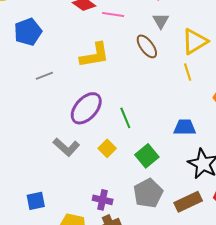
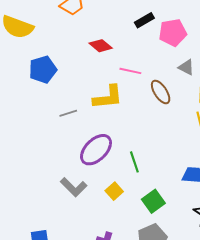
pink line: (113, 15) -> (130, 71), moved
gray triangle: (161, 21) -> (186, 67), moved, turned -36
gray line: (44, 76) -> (68, 113), moved

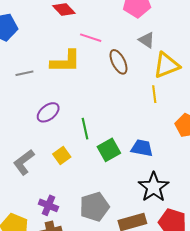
purple ellipse: (96, 150) -> (48, 112), size x0.7
gray L-shape: (74, 187) -> (24, 162), moved, turned 92
green square: (153, 201) -> (109, 150), moved

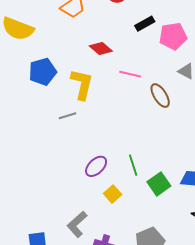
yellow L-shape: (65, 62) -> (82, 84), moved, turned -72
purple ellipse: (48, 112) -> (96, 166), moved
gray L-shape: (24, 162) -> (77, 224), moved

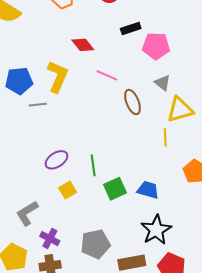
blue pentagon: (43, 72) -> (19, 81), moved

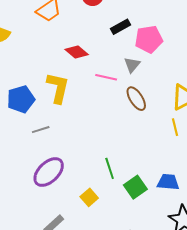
gray triangle: (163, 83) -> (132, 65), moved, turned 42
gray line: (38, 105) -> (41, 130), moved
purple ellipse: (56, 160) -> (49, 172), moved, size x1.4

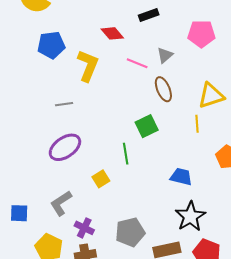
black rectangle: (121, 27) -> (149, 15), moved
pink pentagon: (149, 39) -> (201, 34), moved
blue pentagon: (21, 99) -> (51, 45), moved
green square: (135, 187) -> (147, 126), moved

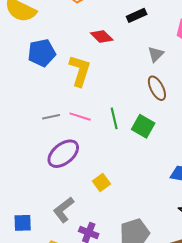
pink line: (137, 63) -> (80, 117), moved
gray line: (64, 104) -> (51, 117), moved
green square: (147, 126) -> (143, 126), turned -30
green line: (126, 154) -> (114, 118), moved

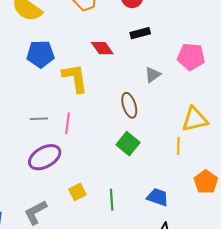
yellow L-shape: (80, 71) -> (75, 78), turned -36
brown ellipse: (157, 88) -> (129, 105), moved
pink line: (80, 117) -> (67, 123), turned 70
green line: (114, 118) -> (112, 200), moved

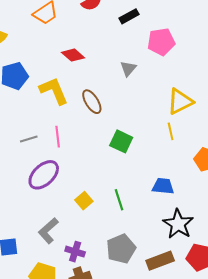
black rectangle: (140, 33) -> (129, 16), moved
brown ellipse: (129, 105) -> (92, 102), moved

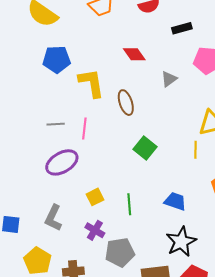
red diamond: (73, 55) -> (134, 54), moved
gray L-shape: (48, 231) -> (53, 218), turned -36
purple cross: (75, 252) -> (95, 230), moved

